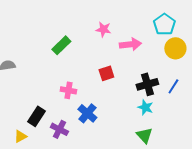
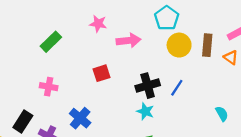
pink cross: (68, 90) -> (49, 87), moved

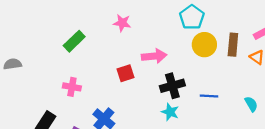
pink arrow: (128, 41) -> (154, 56), moved
blue line: (177, 88) -> (209, 96), moved, turned 60
cyan semicircle: (222, 114) -> (251, 104), moved

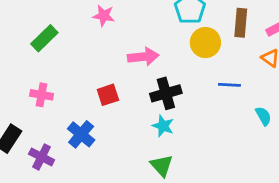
brown rectangle: (233, 45) -> (241, 23), moved
red square: (126, 73) -> (108, 95), moved
blue line: (209, 96) -> (229, 85), moved

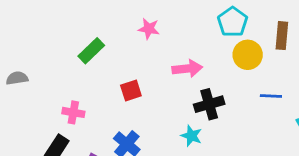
pink cross: (42, 95) -> (73, 112), moved
red square: (108, 95) -> (131, 91), moved
cyan star: (163, 126) -> (191, 136), moved

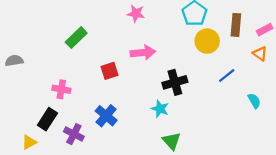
pink star: (149, 29) -> (136, 13), moved
pink arrow: (187, 69) -> (143, 53), moved
blue line: (271, 96) -> (227, 76), turned -42

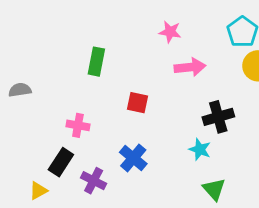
green rectangle: (76, 38) -> (96, 62), turned -35
pink arrow: (143, 53) -> (190, 67), moved
red square: (109, 71) -> (137, 103), turned 30

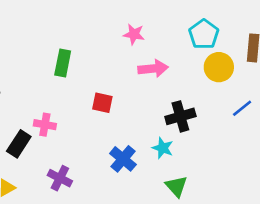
blue cross: (133, 158) -> (123, 159), moved
black rectangle: (61, 162) -> (19, 144), moved

